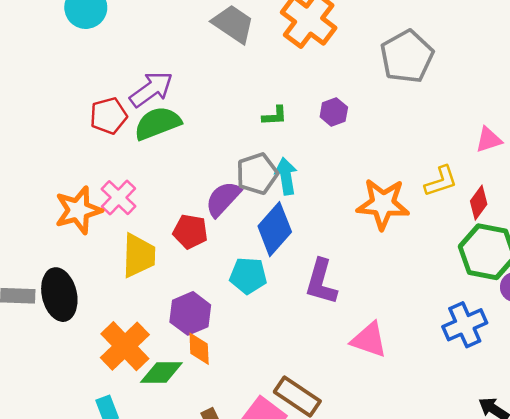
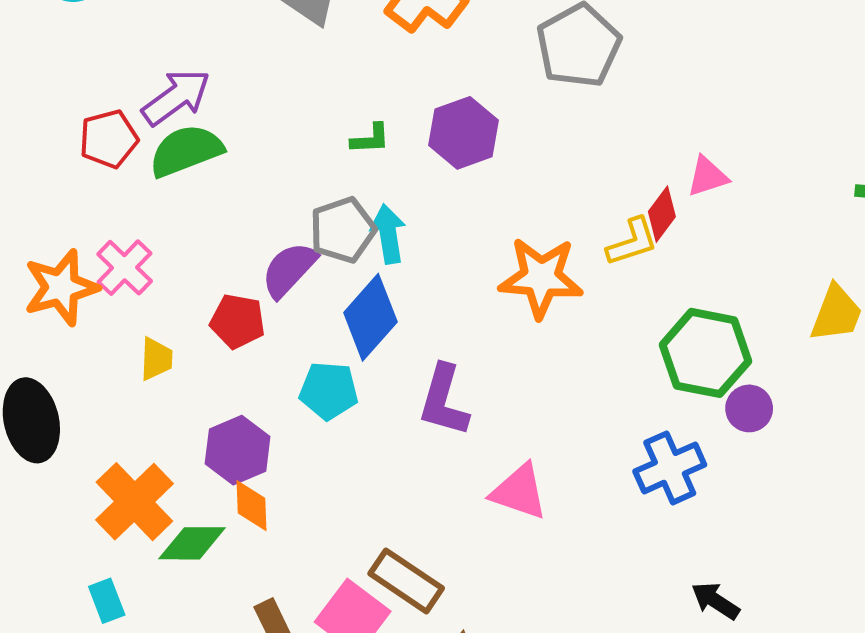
purple hexagon: (334, 112) -> (464, 133), size x1.6
red diamond: (479, 203) -> (662, 214), moved
yellow trapezoid: (139, 256) -> (156, 359), size x0.6

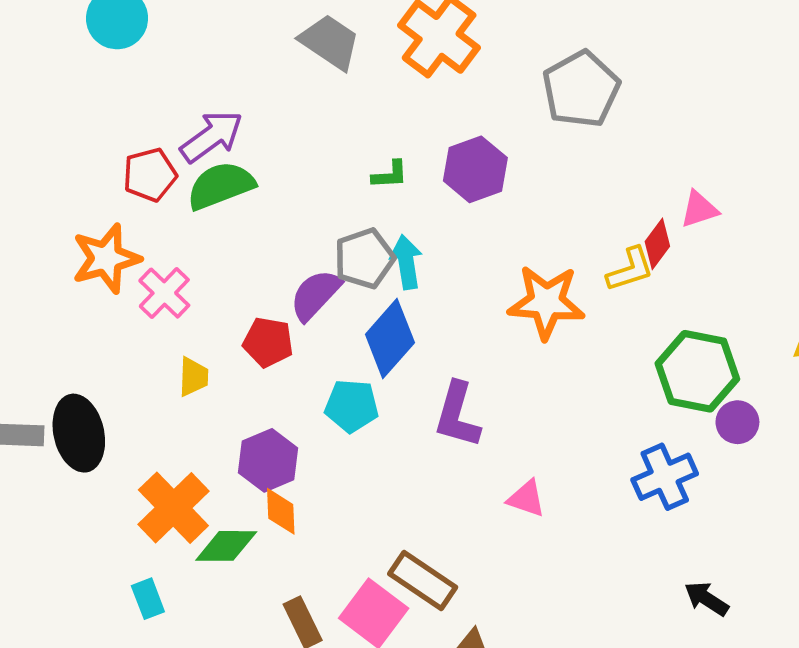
orange star: (61, 288) -> (106, 258), moved
pink triangle: (519, 492) -> (526, 499), size x0.7

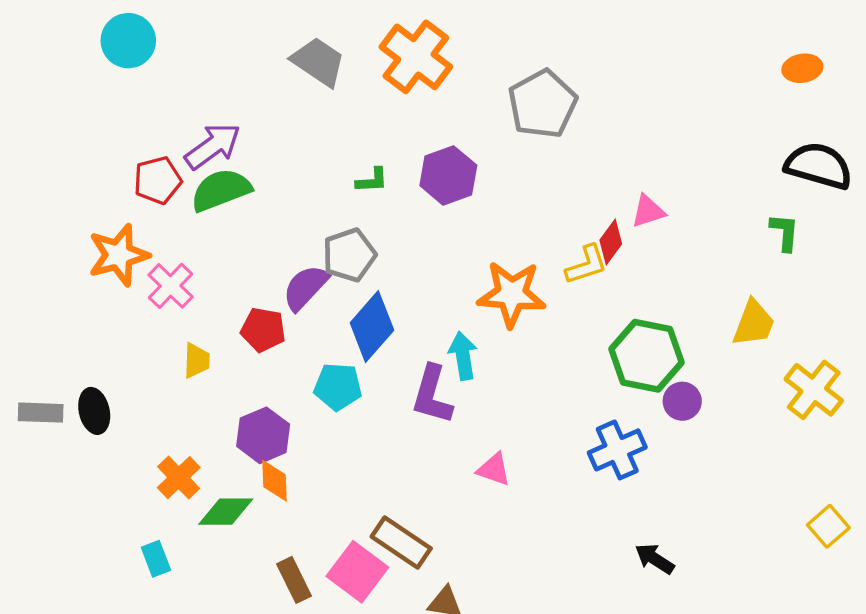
cyan arrow: (406, 262) -> (463, 356), moved
black ellipse: (79, 433) -> (94, 411), size x0.7
orange cross: (173, 508) -> (179, 478), size x0.7

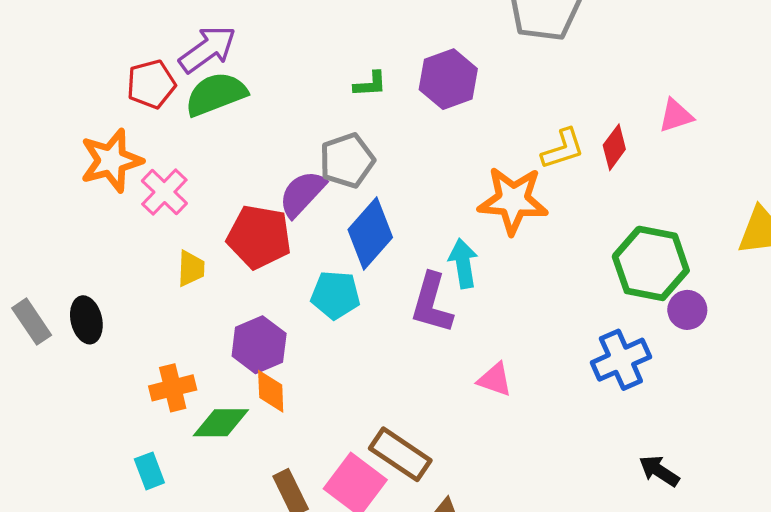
pink triangle: (648, 211) -> (676, 116), moved
yellow L-shape: (586, 265) -> (563, 149), moved
red pentagon: (263, 330) -> (259, 237), size x1.4
gray rectangle: (41, 413) -> (32, 322), turned 54
orange cross: (179, 478) -> (173, 388), turned 30

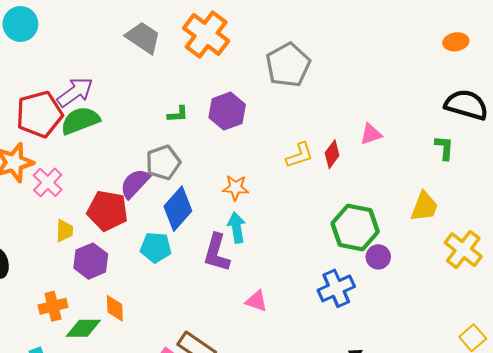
red pentagon: (151, 84) -> (39, 114), size x1.5
orange star: (513, 200) -> (236, 188), moved, size x0.6
purple hexagon: (259, 345) -> (91, 261), moved

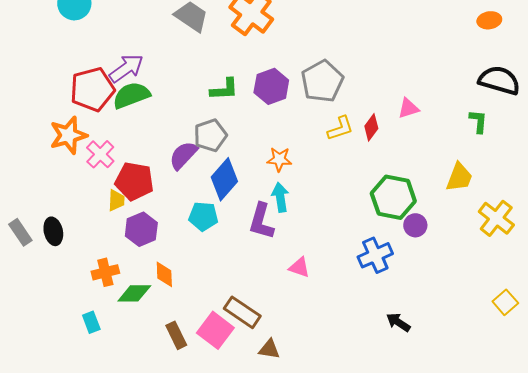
gray pentagon: (288, 65) -> (322, 81), moved
green L-shape: (178, 114) -> (224, 89), size x1.4
red pentagon: (108, 211) -> (134, 181), moved

